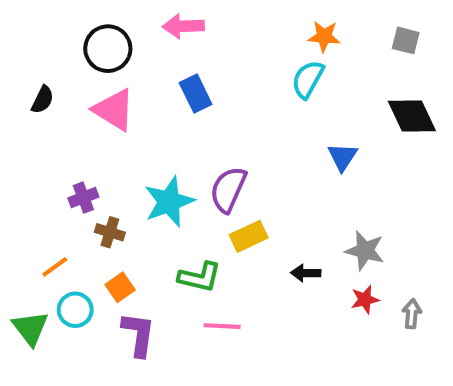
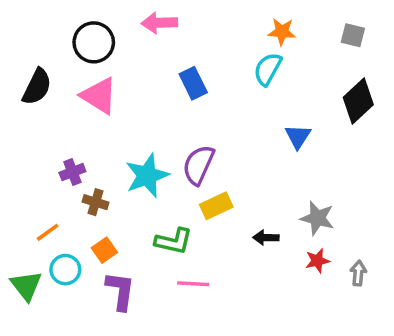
blue rectangle: (196, 94) -> (193, 83), moved
black semicircle: (43, 100) -> (37, 87), size x1.5
black diamond: (412, 116) -> (358, 101), turned 72

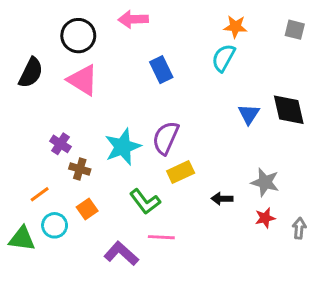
black diamond: (358, 101) -> (289, 110), moved, turned -60
purple cross: (72, 172) -> (60, 144), turned -36
green L-shape: (174, 241) -> (145, 202), turned 40
green triangle: (26, 286) -> (22, 239), turned -44
purple L-shape: (120, 291) -> (121, 254), moved, turned -56

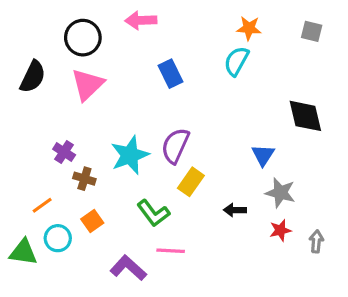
pink triangle: (83, 80) -> (88, 85), turned 44
blue triangle: (249, 114) -> (263, 155), moved
yellow rectangle: (181, 172) -> (191, 182), turned -30

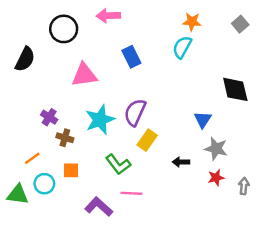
gray square: (312, 31) -> (240, 24), turned 35
pink triangle: (88, 85) -> (84, 75), moved, turned 36
orange square: (92, 221) -> (71, 170), turned 35

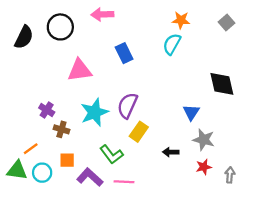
black semicircle: (25, 59) -> (24, 37), moved
green triangle: (18, 195) -> (17, 170), moved
purple L-shape: (99, 207) -> (90, 177), moved

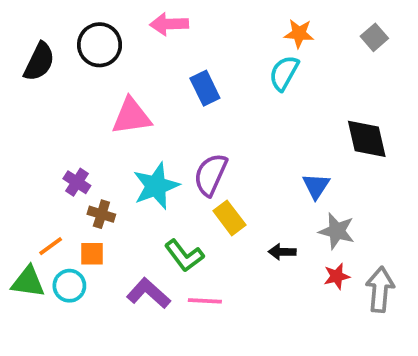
yellow rectangle: (139, 132) -> (229, 218), turned -72
orange square: (67, 160) -> (92, 254), moved
gray arrow: (230, 175) -> (380, 289), size x1.6

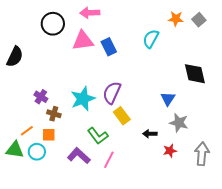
orange star: (299, 34) -> (176, 19), moved
black semicircle: (39, 62) -> (15, 57), moved
pink triangle: (132, 116) -> (83, 41), moved
red star: (337, 276) -> (170, 151), moved
pink line: (205, 301) -> (109, 160), turned -66

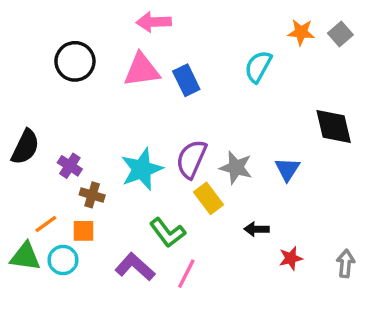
black circle: (53, 24) -> (75, 61), moved
black semicircle: (15, 57) -> (25, 147), moved
gray star: (179, 123) -> (236, 168), moved
gray arrow: (202, 154) -> (346, 263), size x0.7

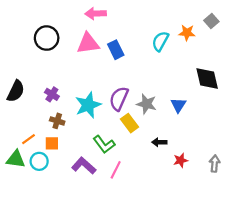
orange star: (301, 32) -> (187, 33), moved
purple cross: (70, 166) -> (52, 94), moved

